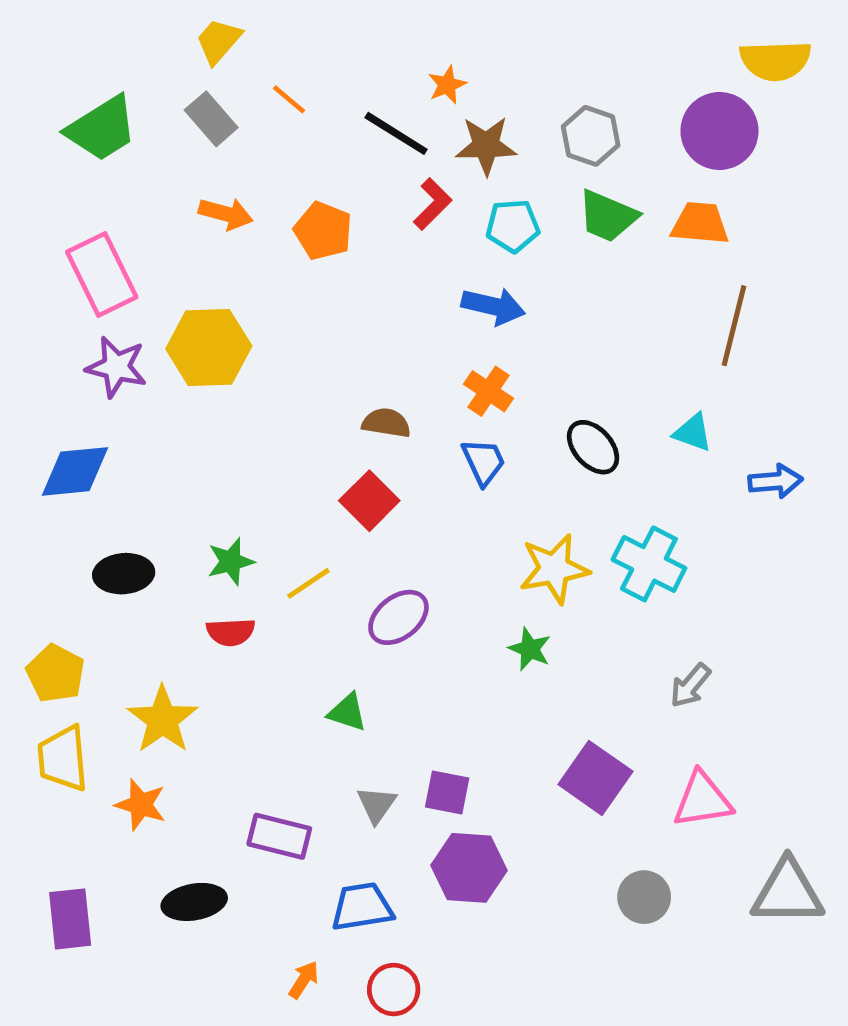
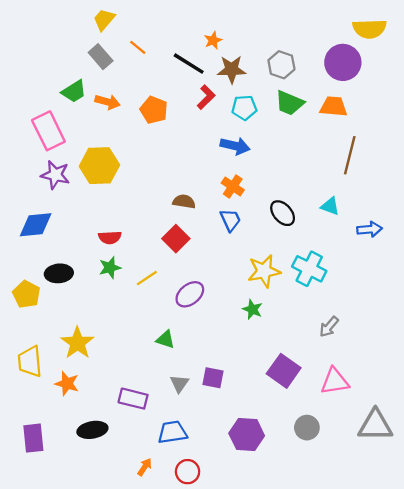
green trapezoid: (102, 129) -> (74, 91), moved, size x0.7
red semicircle: (231, 632) -> (110, 237), moved
yellow pentagon: (56, 673) -> (26, 294), moved
purple hexagon: (469, 868) -> (247, 435), moved

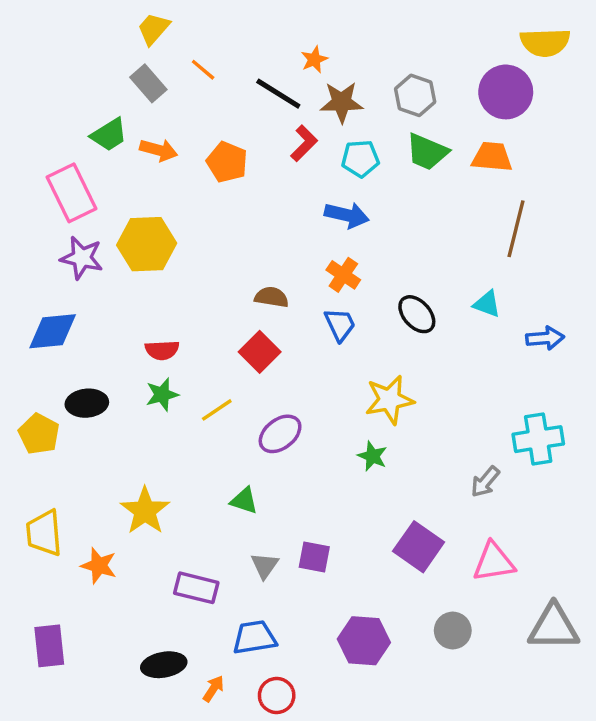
cyan cross: (309, 269) -> (538, 439), moved, turned -36
yellow star: (77, 343) -> (145, 511), moved
black ellipse: (92, 430) -> (164, 665), moved

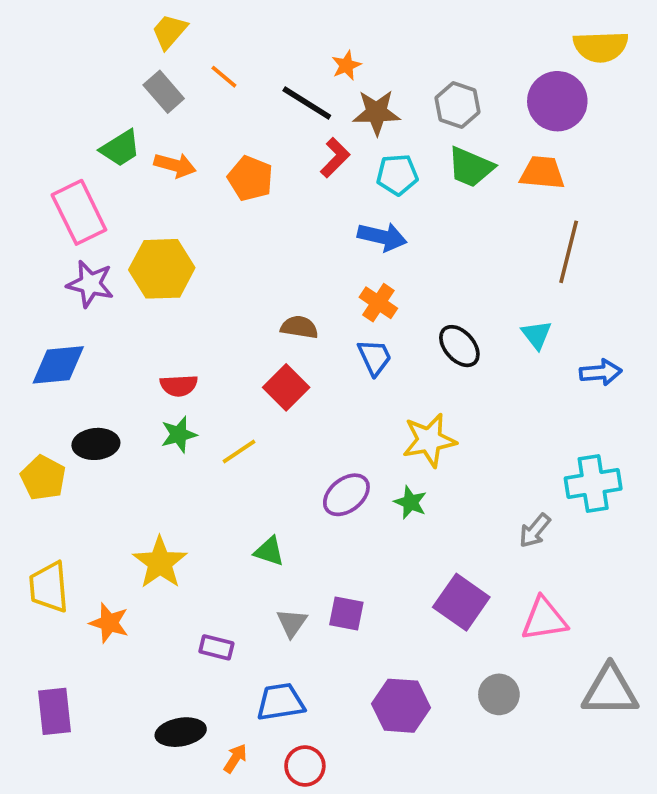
cyan triangle: (487, 304) -> (537, 335), turned 32
purple ellipse: (280, 434) -> (346, 495), moved
purple rectangle: (196, 588) -> (216, 647), size x0.7

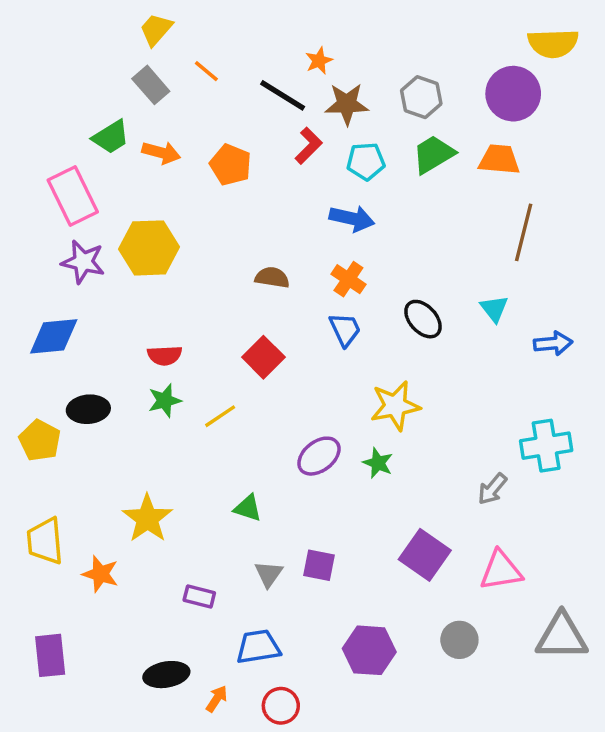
green trapezoid: (471, 167) -> (433, 154), turned 126
brown semicircle: (299, 327) -> (272, 277), moved

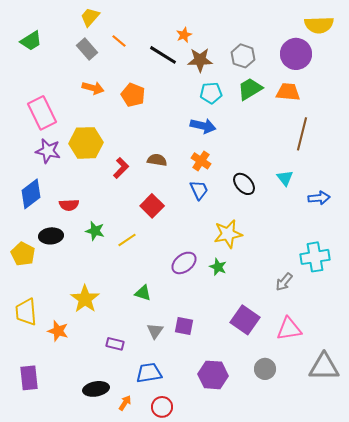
green trapezoid: (111, 137) -> (31, 41), moved
red L-shape: (309, 146) -> (121, 168), moved
blue diamond: (54, 336) -> (31, 194), turned -32
red semicircle: (165, 355) -> (69, 205), moved
green star: (165, 401) -> (95, 231), turned 30

